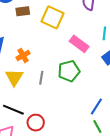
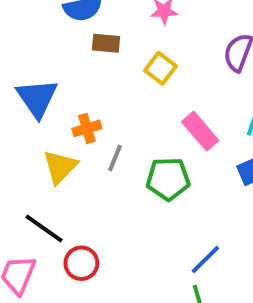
yellow square: (52, 17) -> (161, 68), size x0.7
gray line: (41, 78) -> (115, 158), moved

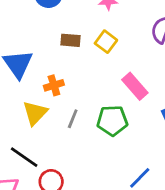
brown rectangle: (106, 43) -> (71, 40), moved
gray line: (115, 158) -> (73, 119), moved

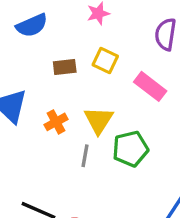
pink rectangle: (135, 86) -> (150, 86), moved
yellow triangle: (35, 113) -> (99, 120), moved

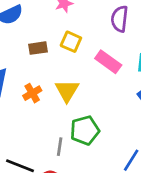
green pentagon: (130, 149) -> (85, 130), moved
gray line: (85, 156) -> (60, 147), moved

